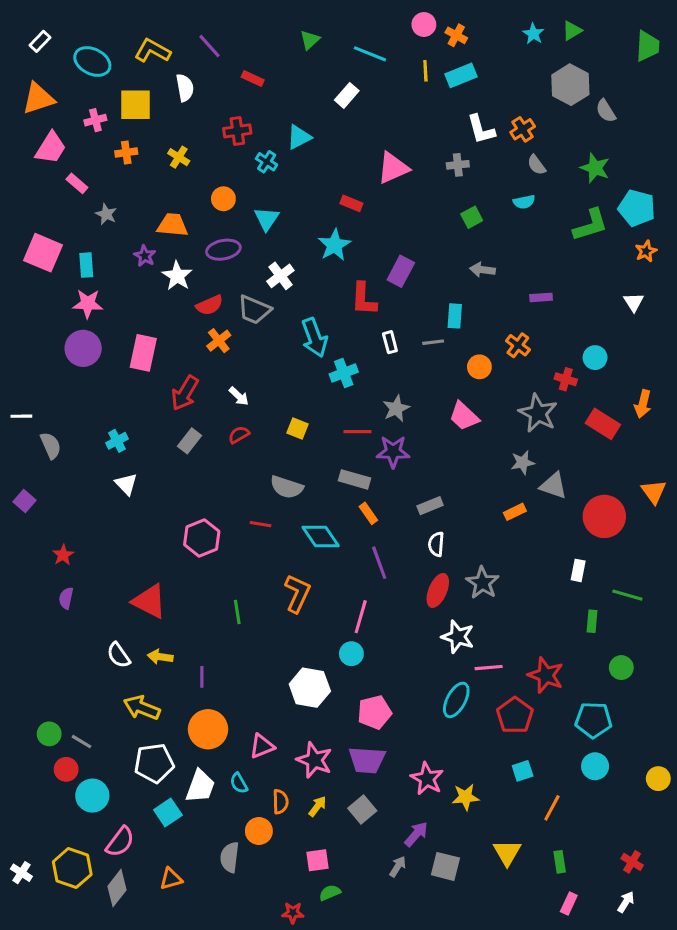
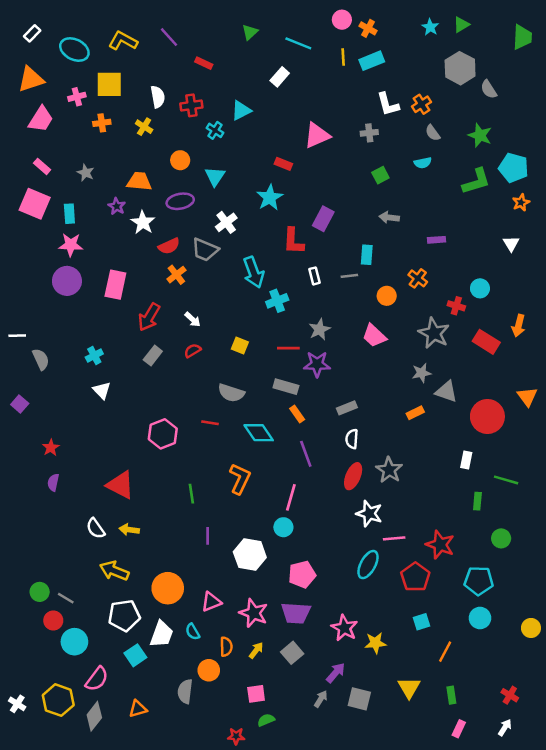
white semicircle: (185, 88) -> (158, 97), moved
pink rectangle: (77, 183) -> (42, 166), moved
purple line: (202, 677) -> (208, 536), moved

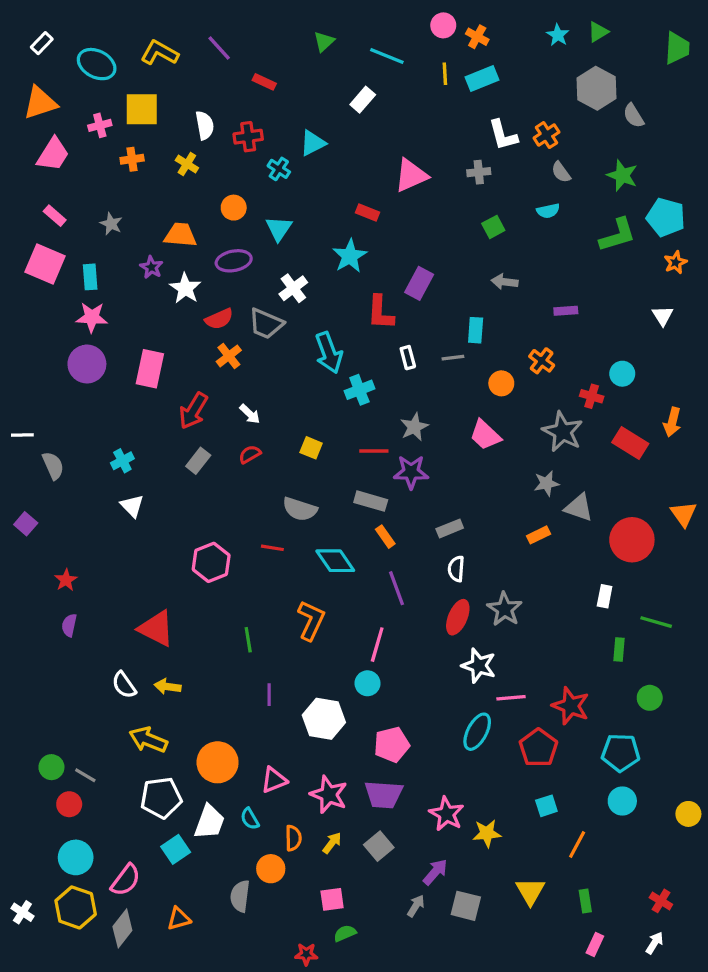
cyan circle: (74, 642) -> (76, 857), moved

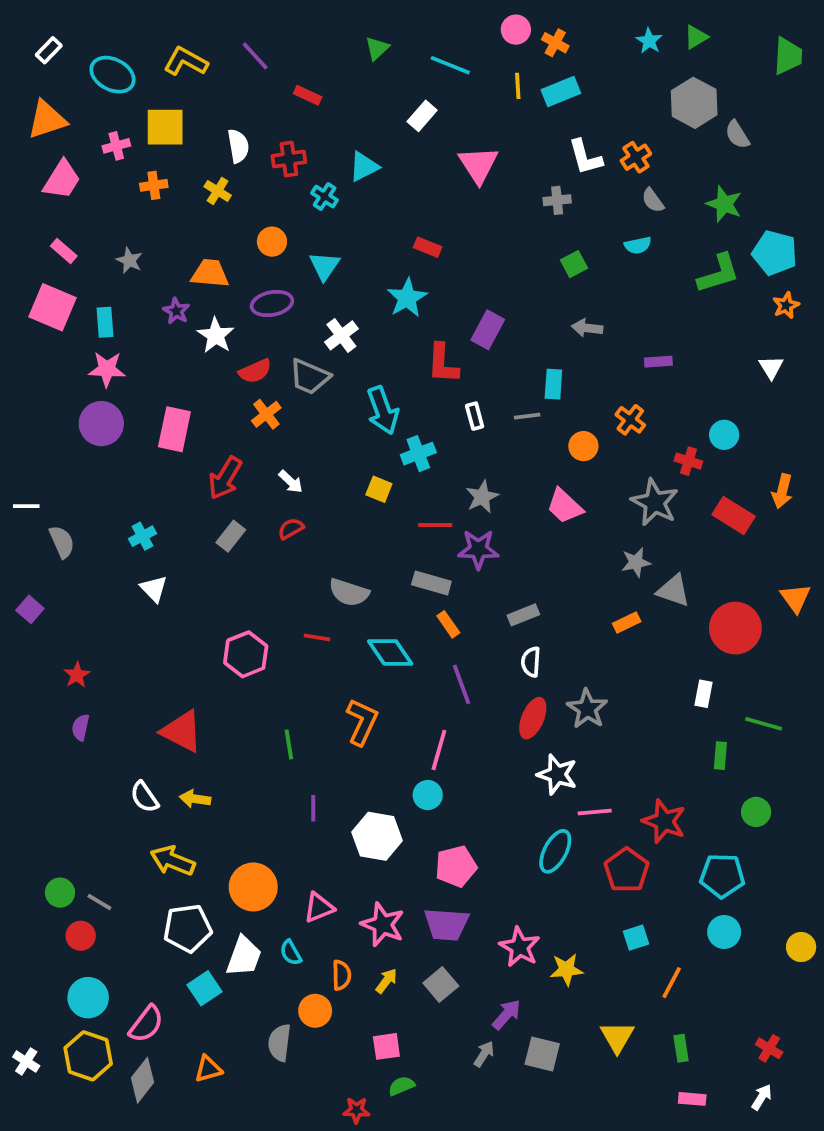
pink triangle: (411, 175) -> (478, 165), moved, turned -39
yellow square: (311, 448) -> (379, 489), moved
pink rectangle: (595, 945) -> (692, 1099), turned 70

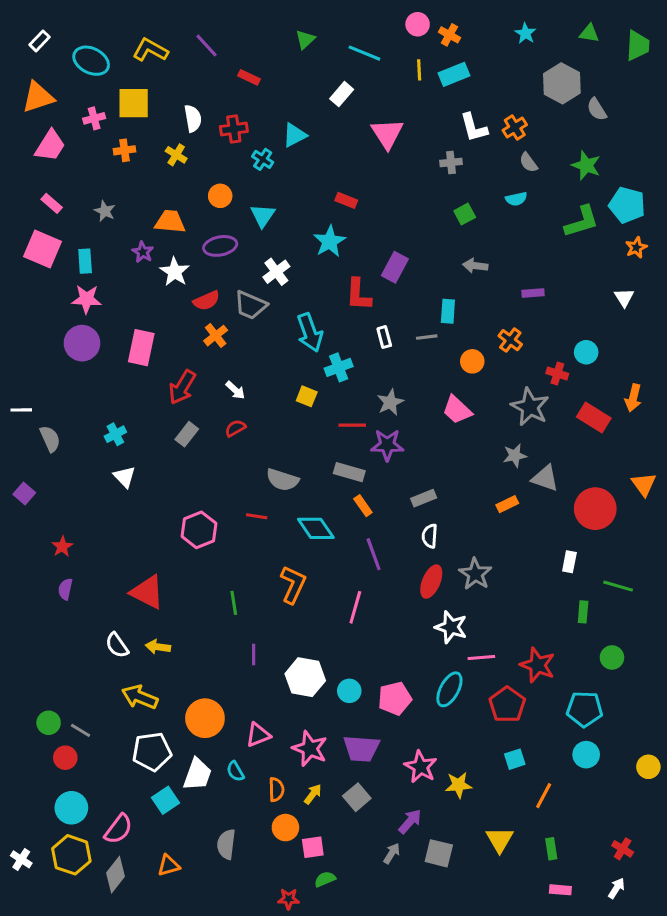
green triangle: (696, 37) -> (589, 33), moved, turned 40
cyan circle: (428, 795) -> (349, 691), moved
pink pentagon: (456, 866) -> (395, 698), moved
orange circle: (315, 1011) -> (285, 828), moved

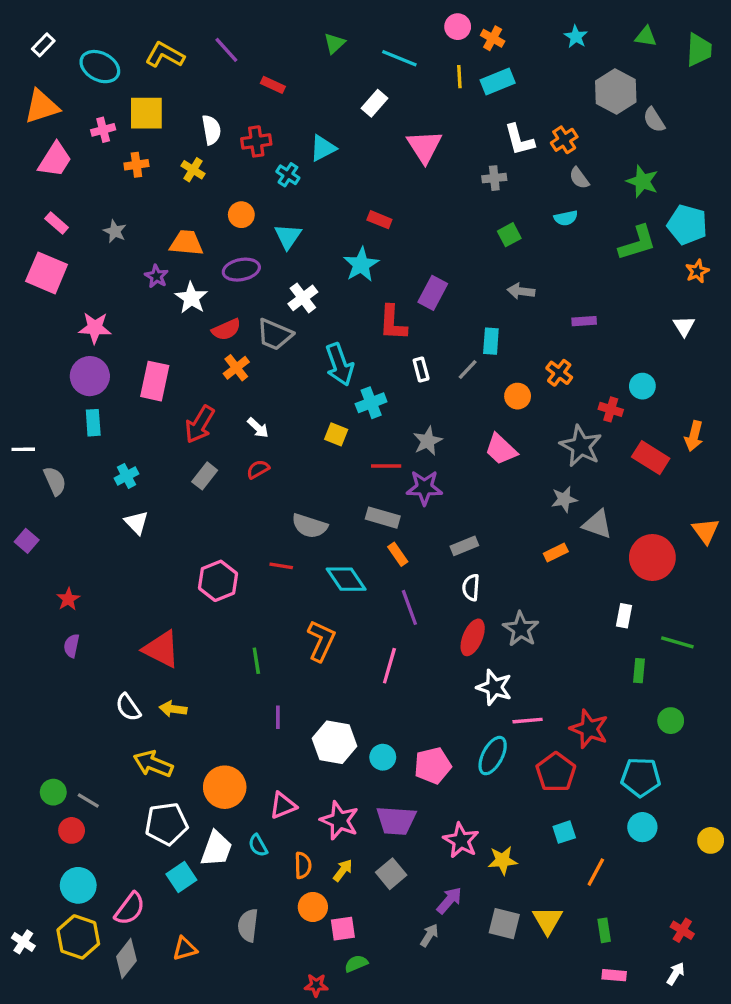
cyan rectangle: (85, 261) -> (93, 423), moved
gray line: (427, 337) -> (468, 369), turned -40
gray square: (439, 853) -> (504, 924), moved

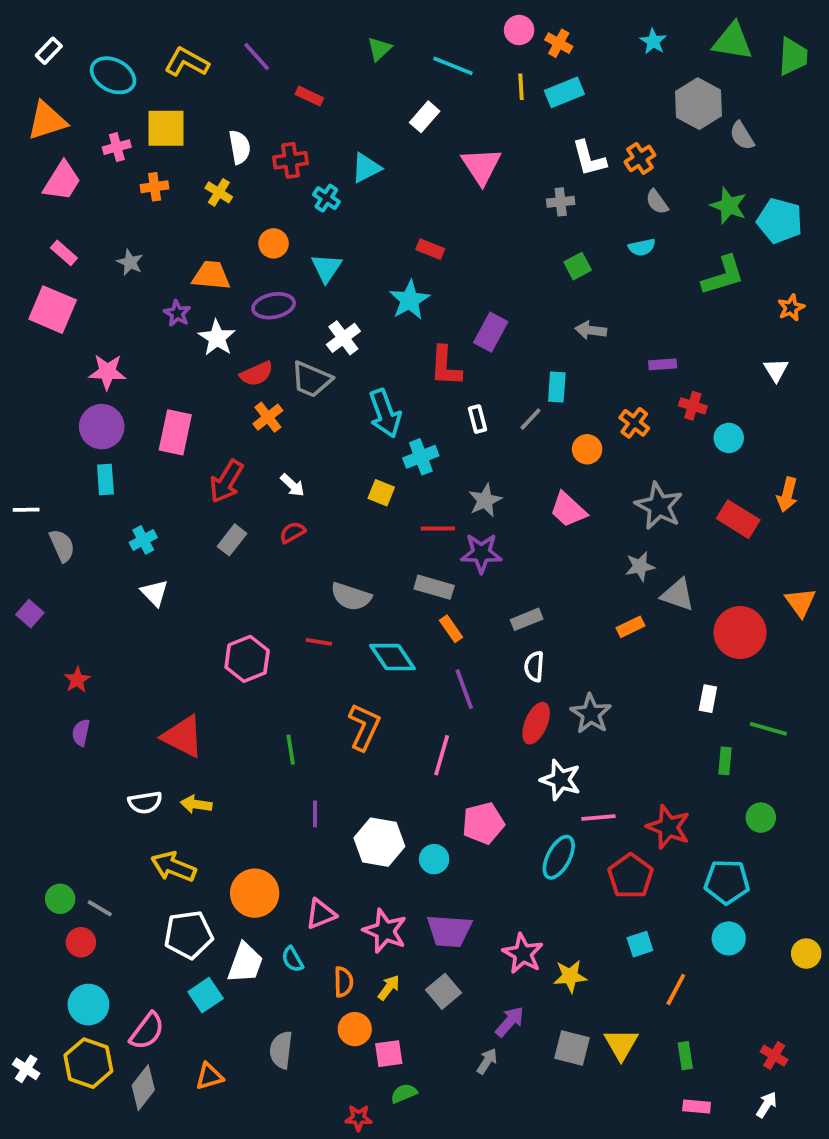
green triangle: (646, 37) -> (733, 41), size x1.6
cyan pentagon: (687, 225) -> (780, 221), moved
red cross: (611, 409) -> (693, 406), moved
white semicircle: (128, 707) -> (145, 802), turned -64
pink pentagon: (433, 766) -> (483, 823), moved

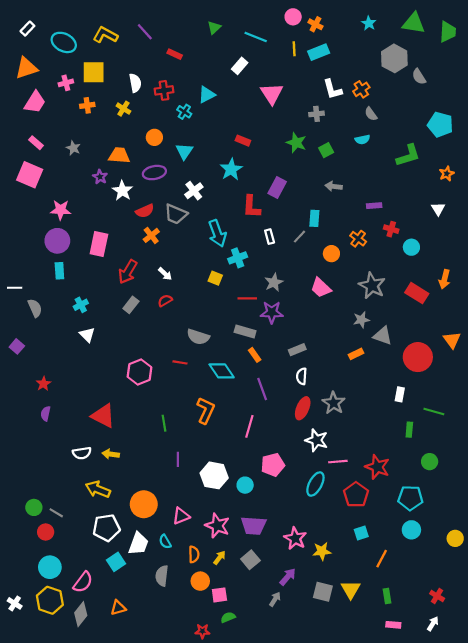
green star: (729, 206) -> (296, 143), moved
gray semicircle: (281, 1050) -> (162, 576), moved

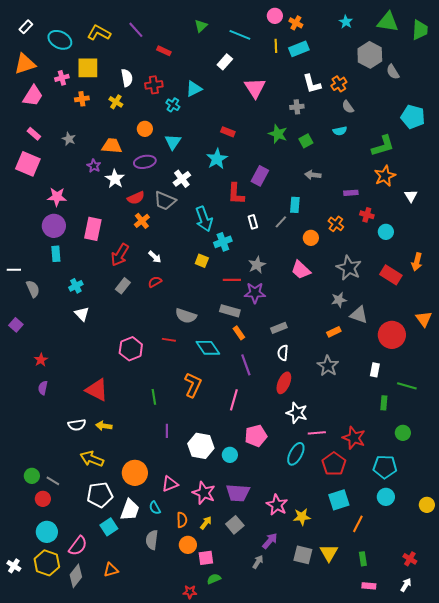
orange star: (447, 174) -> (385, 176), moved, size x1.5
gray star: (334, 403) -> (328, 366), moved
cyan square: (361, 533) -> (339, 500), size x1.5

